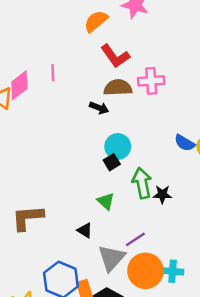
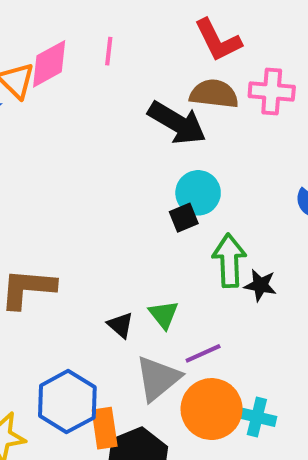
black arrow: (99, 108) -> (177, 123), size x1.8
green triangle: (106, 201) -> (164, 315), moved

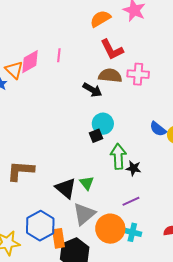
black arrow: (177, 123) -> (92, 90), size x0.7
black triangle: (120, 325) -> (66, 188), size x1.6
purple line: (203, 353) -> (131, 201), moved

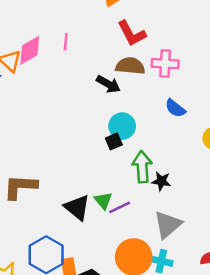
blue semicircle: (158, 129) -> (175, 108), moved
purple line: (131, 201) -> (120, 207), moved
gray triangle: (84, 214) -> (168, 225), moved

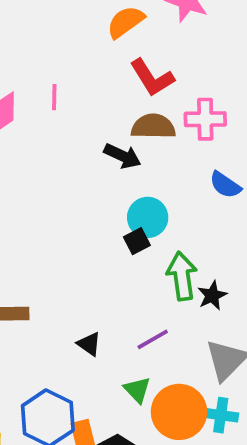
black star: (161, 181) -> (212, 295), turned -30
green triangle: (103, 200) -> (137, 390), moved
black triangle: (77, 208) -> (89, 344), size x0.6

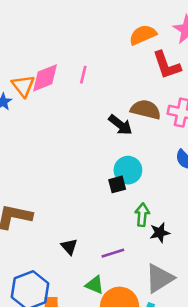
red L-shape: (152, 78) -> (167, 65), moved
green arrow: (182, 276) -> (142, 215), size x0.7
green triangle: (137, 390) -> (95, 285), turned -36

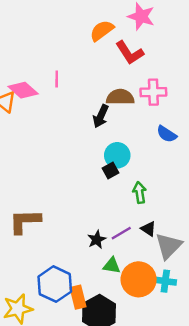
pink diamond: (45, 78) -> (23, 90), turned 76
black arrow: (120, 125) -> (101, 116), turned 90
black star: (160, 233) -> (97, 240), moved
black triangle: (69, 247) -> (148, 229), moved

